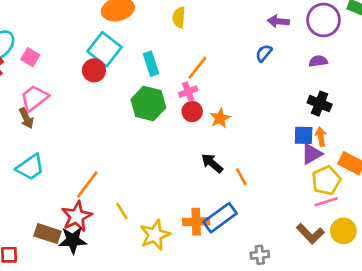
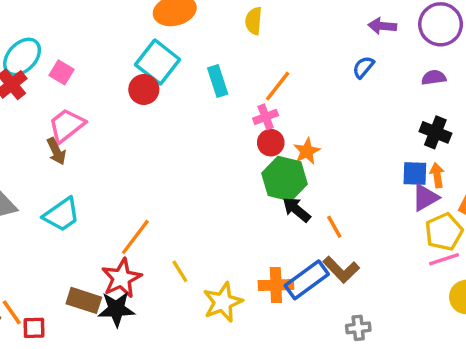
green hexagon: (148, 104) -> (284, 179), moved
brown L-shape: (310, 234) -> (341, 270), moved

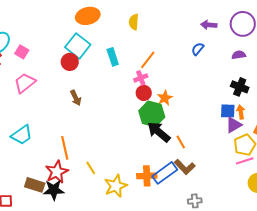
brown arrow: (56, 151) -> (76, 98), moved
black arrow: (296, 210) -> (159, 132), size x1.4
orange line: (135, 237) -> (65, 148), turned -50

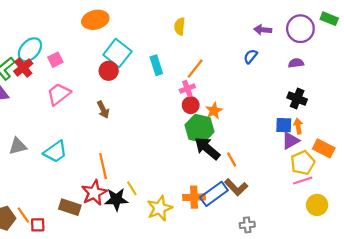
orange ellipse: (88, 16) -> (95, 20), moved
pink square: (22, 52) -> (55, 60), turned 32
brown arrow: (76, 98) -> (103, 110), moved
black star: (54, 190) -> (116, 199), moved

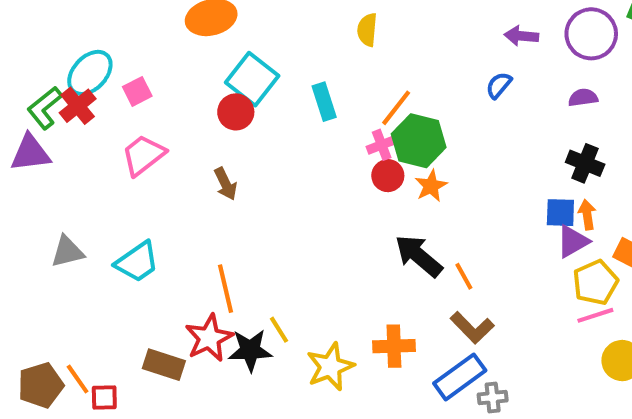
green hexagon: (200, 128) -> (419, 141), moved
blue rectangle: (214, 194) -> (460, 377), moved

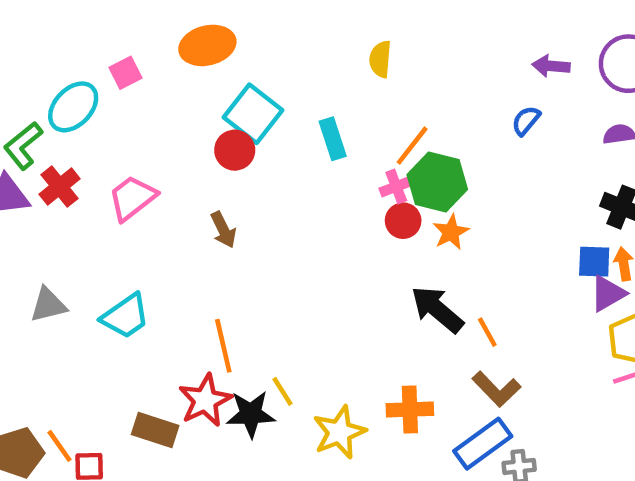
pink square: (137, 91) -> (126, 73), moved
red cross: (78, 106) -> (60, 187), moved

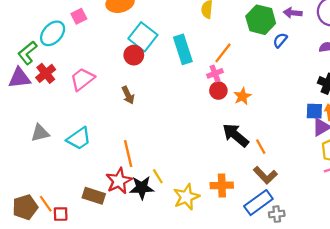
cyan rectangle: (333, 139) -> (183, 49), size x1.4
green hexagon: (437, 182) -> (261, 20), moved

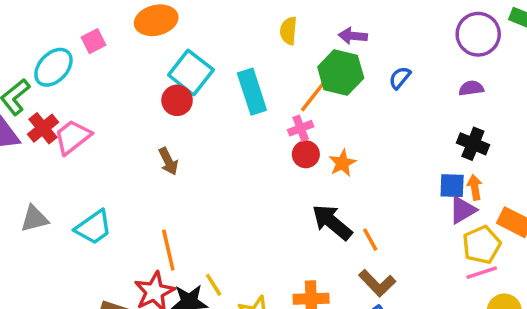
purple arrow: (293, 13) -> (353, 36), moved
green hexagon: (261, 20) -> (341, 72), moved
pink trapezoid: (82, 79) -> (73, 137), moved

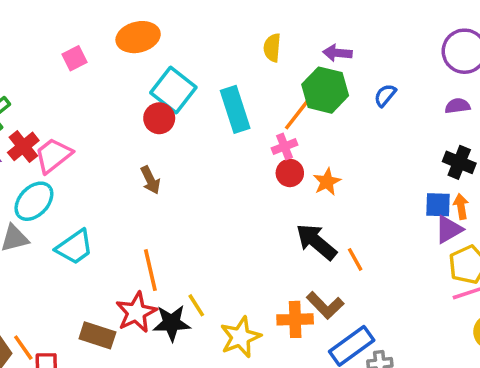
cyan ellipse: (53, 67) -> (34, 201), moved
brown L-shape: (377, 283) -> (325, 305), moved

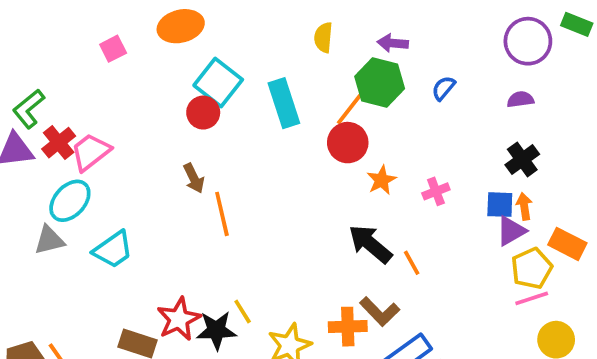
pink cross: (285, 146) -> (436, 191), moved
black cross: (459, 162) -> (522, 159), turned 32
red circle: (290, 173) -> (348, 143), moved, size x1.4
orange line: (150, 270) -> (222, 214), moved

